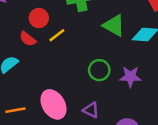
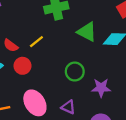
red circle: (39, 18) -> (22, 66), moved
purple star: (130, 77) -> (101, 88), moved

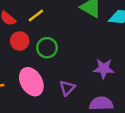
green circle: (75, 72) -> (47, 48), moved
purple triangle: (68, 107) -> (67, 88), turned 48

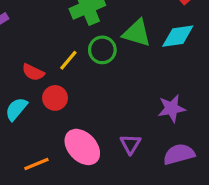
green circle: (47, 48) -> (102, 50), moved

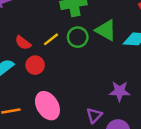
purple triangle: (130, 144) -> (94, 115), moved

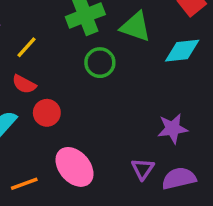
green triangle: (106, 30) -> (136, 27), moved
yellow line: (51, 39) -> (26, 47), moved

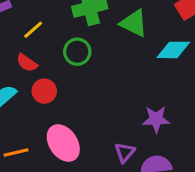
green circle: (100, 63) -> (77, 52), moved

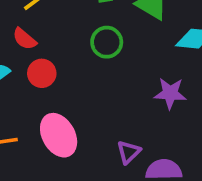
green circle: (77, 52) -> (107, 42), moved
purple star: (156, 119) -> (170, 93), moved

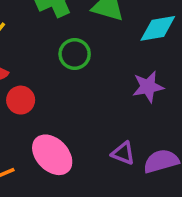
purple triangle: (129, 152) -> (123, 153), turned -40

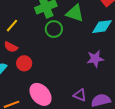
green circle: (75, 54) -> (54, 29), moved

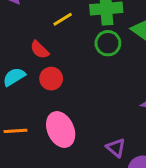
yellow line: (12, 26) -> (63, 19), moved

